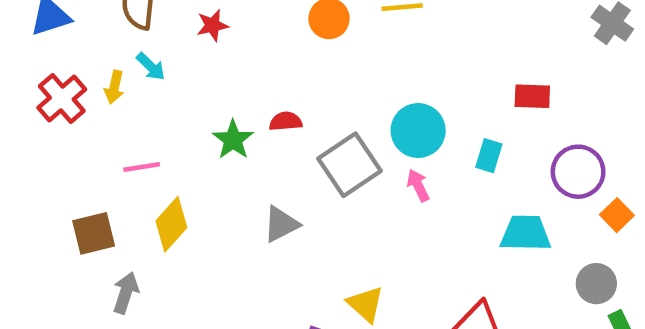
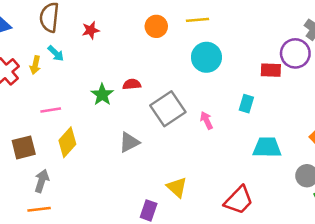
cyan circle: (418, 131) -> (206, 57), moved
purple circle: (578, 172) -> (295, 53), moved

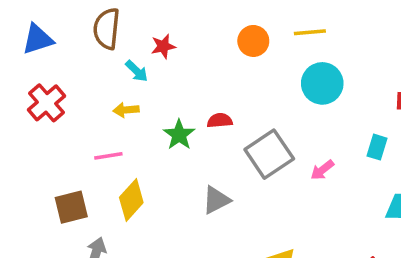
cyan arrow: (56, 53) -> (137, 71), moved
yellow arrow: (35, 65) -> (126, 110), moved, turned 72
pink arrow: (206, 120) -> (322, 170), turned -102

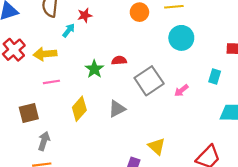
cyan arrow: (137, 71) -> (69, 30), turned -96
yellow arrow: (126, 110) -> (45, 54), moved, size x1.5
yellow diamond: (131, 200) -> (79, 109), moved

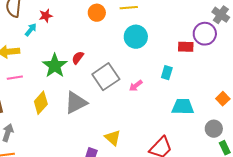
red semicircle: (119, 60) -> (78, 58), turned -48
green star: (94, 69) -> (55, 66), size x1.4
gray triangle: (117, 109) -> (76, 103), size x1.4

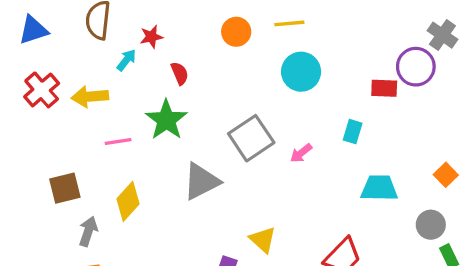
red semicircle: (78, 58) -> (180, 73), moved, turned 120
pink line: (15, 78) -> (118, 142), moved
yellow diamond: (41, 103) -> (128, 201), moved

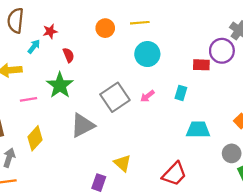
pink arrow: (301, 153) -> (147, 96), moved

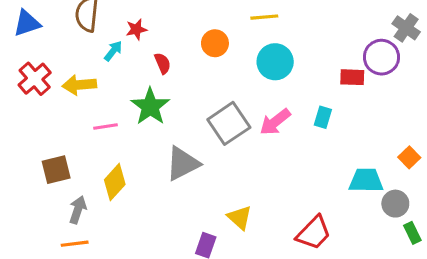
orange circle: (105, 28) -> (215, 43), moved
pink arrow: (147, 96) -> (275, 122), size x1.5
cyan trapezoid: (198, 130) -> (366, 180), moved

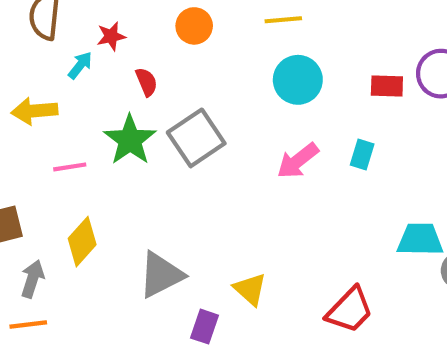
orange circle: (215, 43) -> (194, 26), moved
red rectangle: (352, 77) -> (387, 86), moved
gray square: (229, 123) -> (196, 138), moved
gray triangle: (183, 164) -> (161, 275), moved

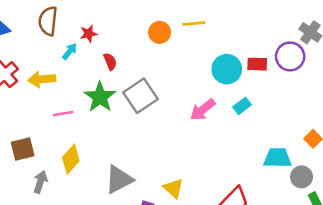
orange circle: (194, 26) -> (160, 32), moved
cyan circle: (298, 80) -> (227, 69), moved
cyan rectangle: (362, 154) -> (242, 106), turned 36

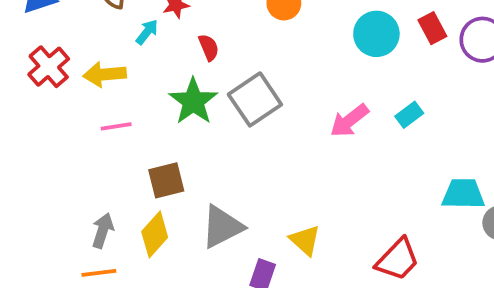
red rectangle: (257, 64) -> (432, 28), moved, turned 60
cyan circle: (227, 69) -> (376, 34), moved
pink line: (63, 114) -> (116, 126), moved
brown square: (23, 149) -> (166, 180), moved
yellow diamond: (71, 159) -> (155, 234), moved

